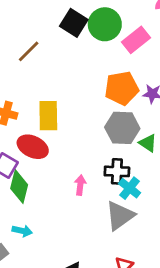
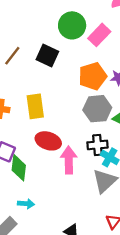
black square: (74, 23) -> (47, 56), moved
red ellipse: (33, 147) -> (48, 141), moved
pink arrow: (80, 185) -> (69, 160), size x1.6

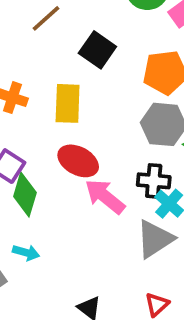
black square: (47, 56) -> (97, 50), moved
pink arrow: (69, 160) -> (105, 196), turned -60

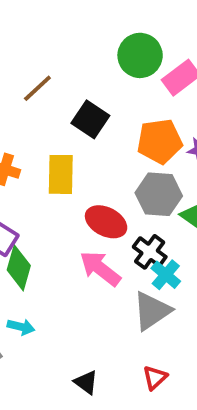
red ellipse: (78, 161) -> (106, 222), moved
black cross: (154, 181) -> (150, 252), turned 32

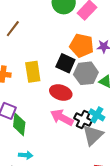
black square: (90, 119) -> (65, 63), moved
orange pentagon: (160, 141) -> (82, 46), turned 30
black cross: (150, 252) -> (83, 120), moved

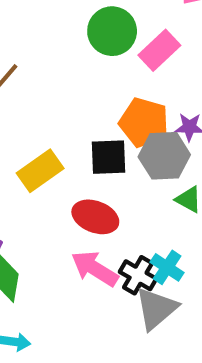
black square: (65, 63) -> (108, 157), turned -30
yellow rectangle: (33, 72) -> (40, 171), turned 60
gray hexagon: (86, 73) -> (164, 156), moved

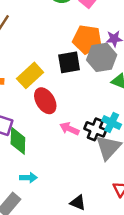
red ellipse: (95, 217) -> (45, 101), moved, turned 45
pink arrow: (95, 269) -> (69, 129), size x0.7

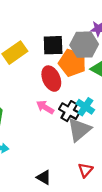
orange pentagon: (87, 39) -> (72, 63), moved
red ellipse: (45, 101) -> (51, 79), moved

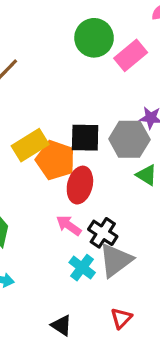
orange pentagon: (72, 63) -> (55, 160), moved
red ellipse: (51, 79) -> (80, 185), turned 35
cyan cross: (85, 107) -> (82, 268), moved

